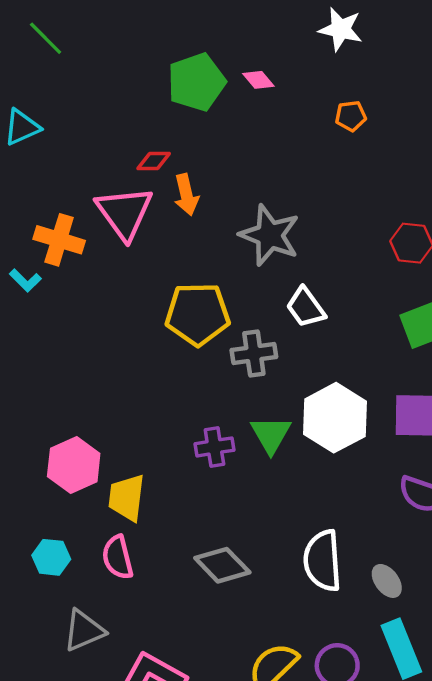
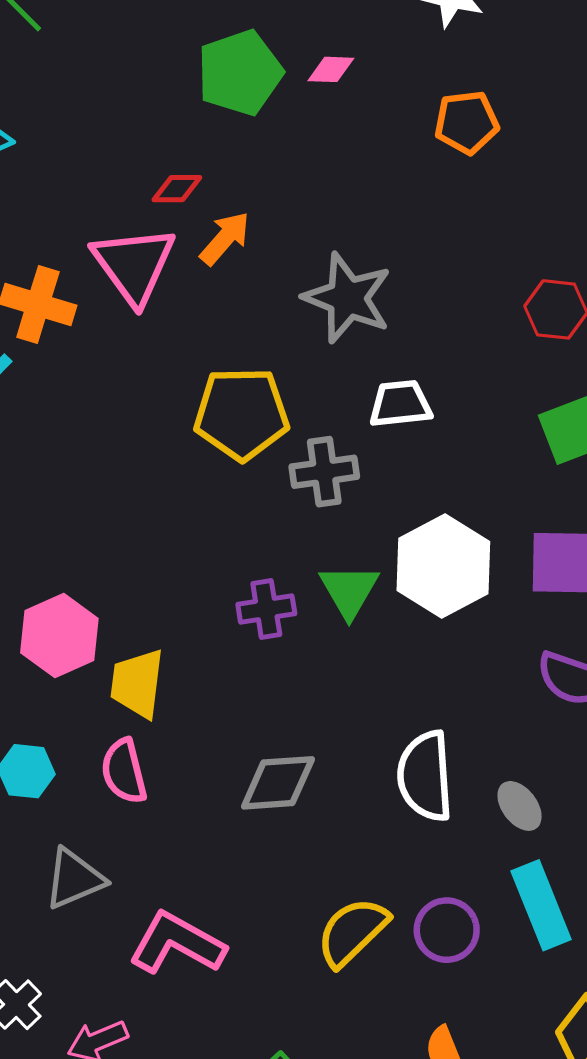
pink diamond: (258, 80) -> (331, 69), turned -48
orange pentagon: (351, 116) -> (467, 122), size x1.4
orange arrow: (186, 195) -> (225, 238), turned -126
white trapezoid: (306, 307) -> (400, 404), turned 120
gray diamond: (222, 565) -> (278, 783), turned -50

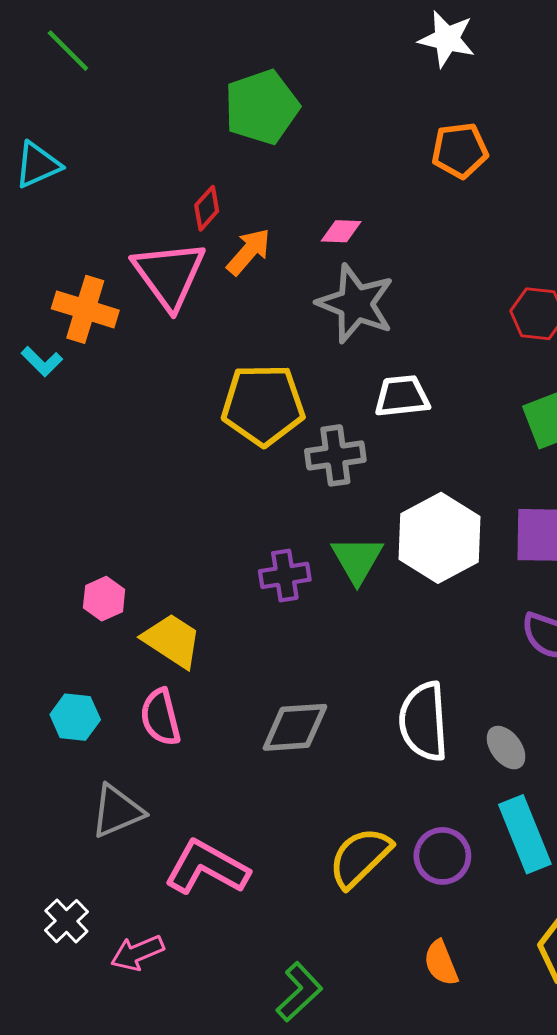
pink diamond: (331, 69) -> (341, 231), moved
red diamond: (177, 189) -> (207, 208), turned -48
pink hexagon: (59, 636) -> (104, 599), size x0.6
yellow trapezoid: (137, 683) -> (172, 641), turned 116

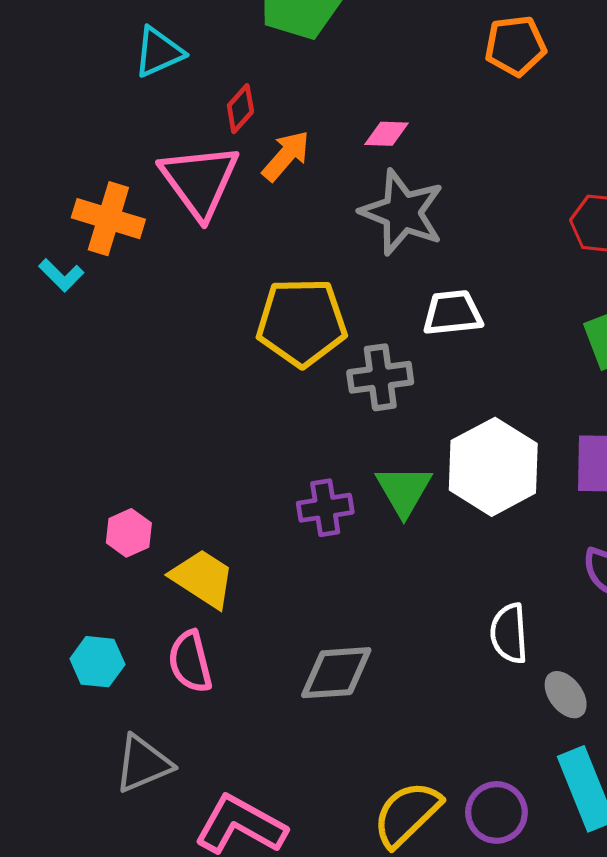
cyan triangle: (38, 165) -> (159, 52), moved
white semicircle: (424, 722) -> (509, 633), moved, size x0.7

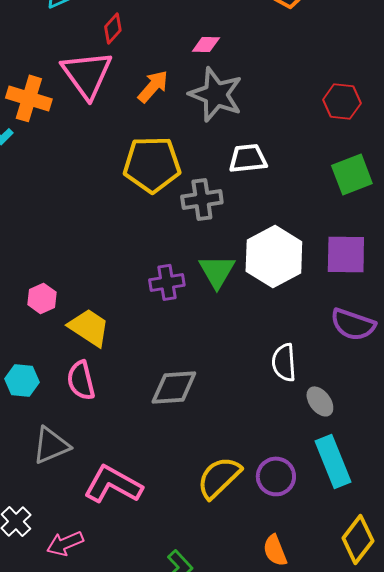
orange arrow: (286, 156) -> (153, 86), moved

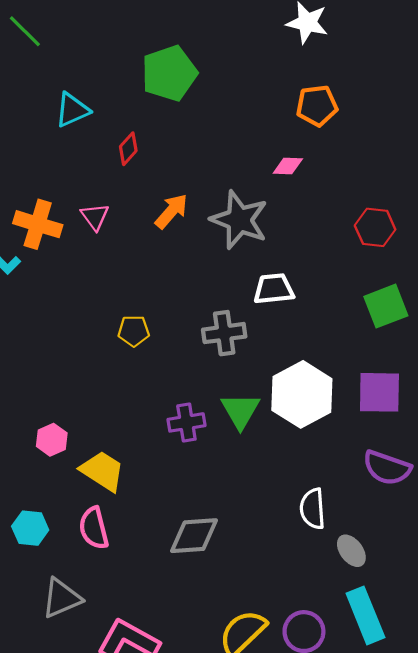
pink diamond: (206, 44) -> (288, 166), moved
pink triangle: (87, 74) -> (95, 217), moved, size x0.5
yellow pentagon: (152, 164) -> (134, 331), moved, size x0.5

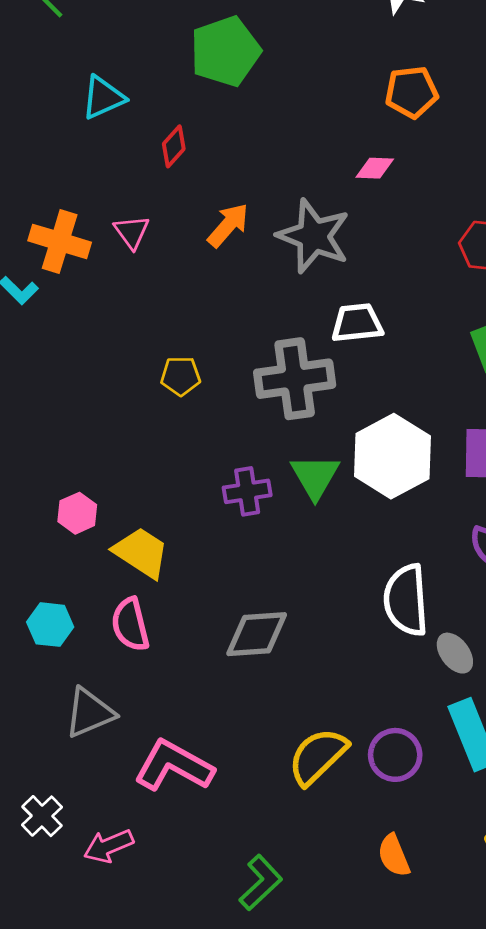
gray cross: (224, 333) -> (295, 379), size x1.4
white semicircle: (313, 509) -> (406, 600), size x1.4

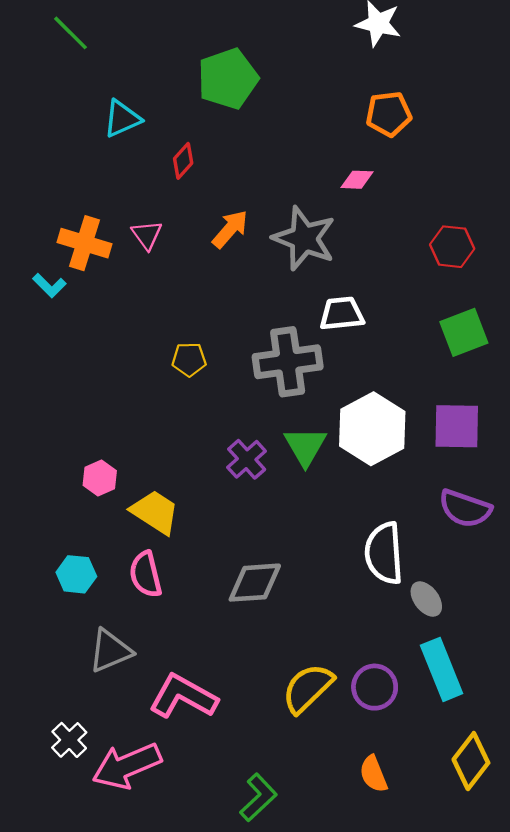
purple cross: (247, 491) -> (247, 459), turned -33
pink arrow: (109, 846) -> (127, 766), size x1.6

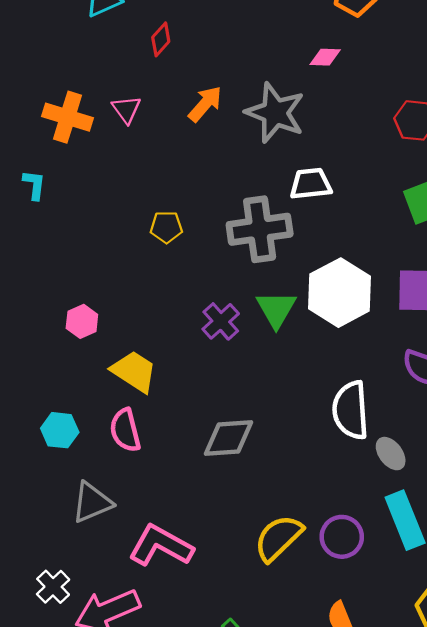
cyan L-shape: (49, 285) -> (34, 185), moved, turned -128
pink hexagon: (100, 478) -> (82, 321), moved

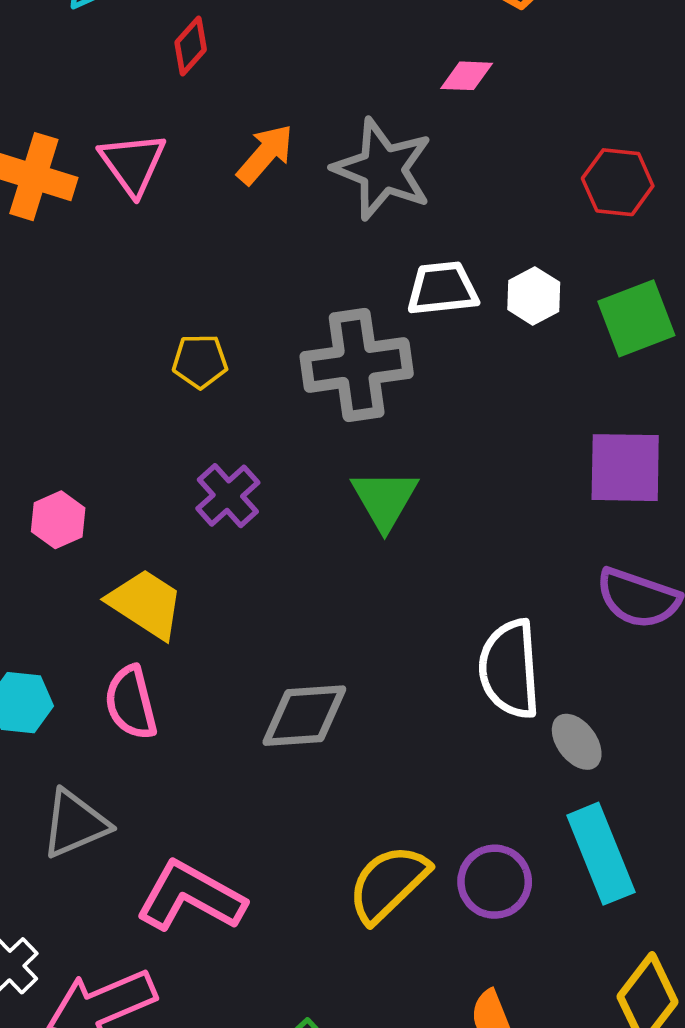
pink triangle: (126, 109) -> (133, 164), size x1.4
white hexagon: (340, 293) -> (534, 296), moved, size x0.5
purple cross: (221, 321) -> (228, 496), moved

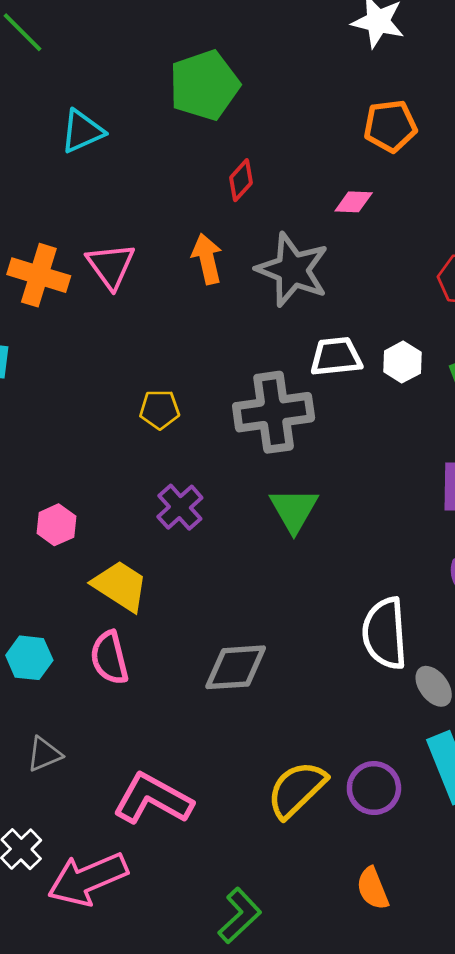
red diamond: (191, 46) -> (241, 180), moved
orange arrow: (265, 154) -> (207, 259), turned -54
gray triangle: (75, 824) -> (44, 754), moved, size x0.7

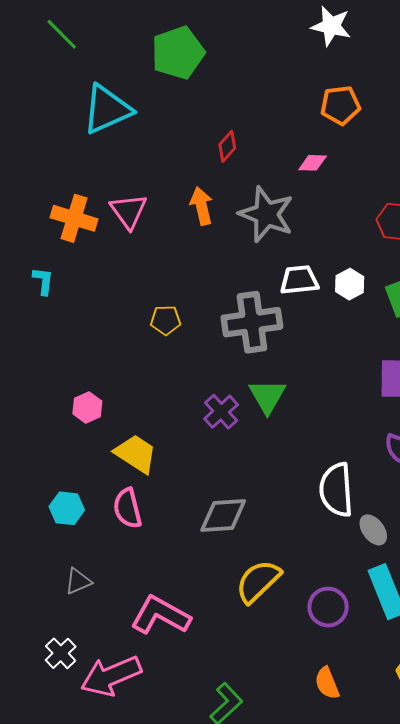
green pentagon: (204, 85) -> (178, 53), moved
cyan triangle: (82, 131) -> (107, 109), size x1.5
purple cross: (180, 507) -> (221, 412), moved
yellow semicircle: (297, 789) -> (258, 581), moved

